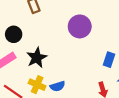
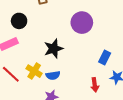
black star: (37, 58) -> (54, 49), moved

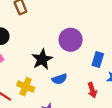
purple circle: (82, 23) -> (71, 40), moved
blue semicircle: (53, 75) -> (59, 79), moved

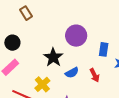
yellow cross: (26, 87) -> (42, 84), turned 35
red arrow: (92, 90) -> (95, 75), moved

